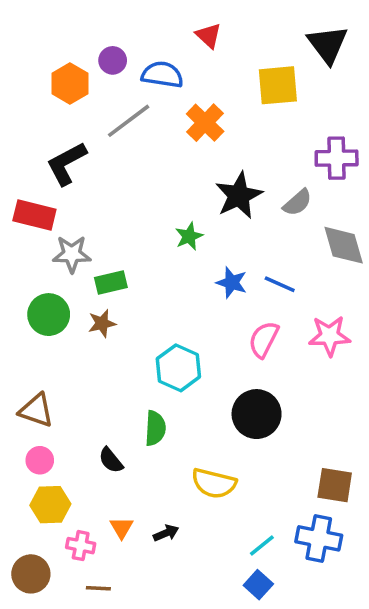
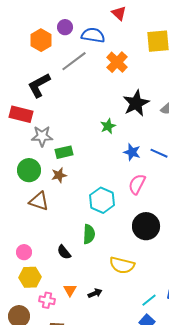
pink semicircle: (264, 339) -> (137, 184), moved
brown triangle: (36, 410) -> (39, 201), moved

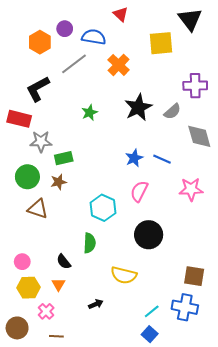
green star: (108, 126) -> (90, 113), moved
blue star: (132, 152) -> (134, 158), turned 30
orange triangle: (70, 290) -> (58, 284), moved
pink cross: (47, 300) -> (46, 311), turned 35

